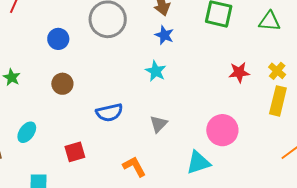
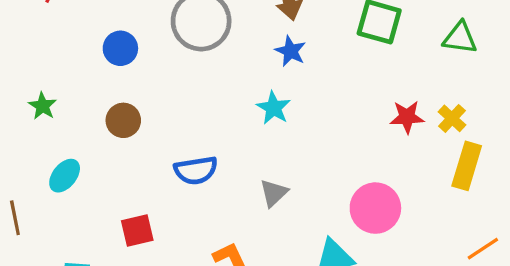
yellow cross: (277, 71) -> (452, 118), moved
cyan ellipse: (27, 132) -> (65, 176), moved

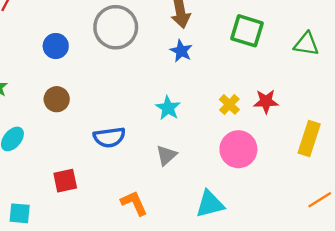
cyan star: (274, 108) -> (168, 108), moved
yellow cross: (452, 118) -> (229, 104), moved
pink circle: (375, 208) -> (238, 149), moved

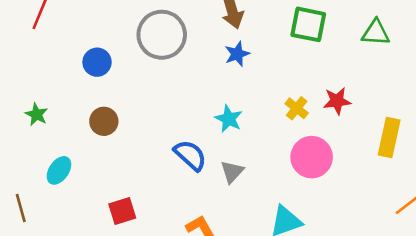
blue star: (181, 51) -> (237, 54), turned 30
blue semicircle: (109, 137) -> (190, 155), moved, turned -124

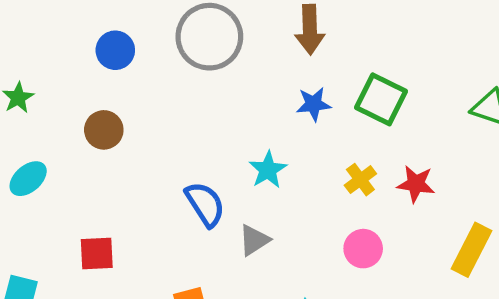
green square: (308, 24) -> (381, 99), moved
blue star: (237, 54) -> (314, 104), moved
pink circle: (312, 157) -> (363, 249), size x0.7

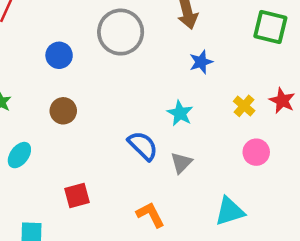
green square: (381, 99) -> (270, 27), moved
red star: (416, 184) -> (282, 101), turned 30

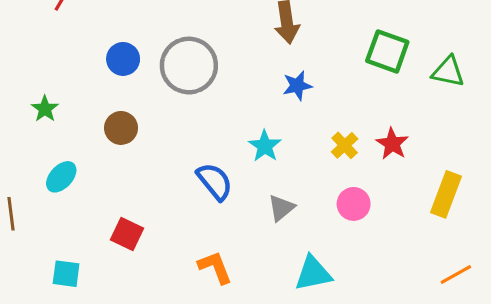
gray circle: (121, 32) -> (189, 66), moved
gray triangle: (181, 163) -> (281, 208), moved
red square: (77, 195) -> (127, 234), turned 35

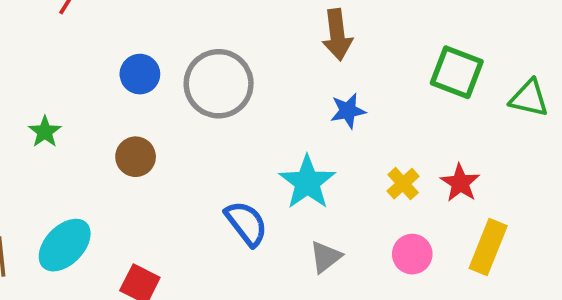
cyan star: (265, 146) -> (307, 182), size x1.4
cyan ellipse: (61, 177) -> (65, 245), moved, size x1.4
yellow rectangle: (446, 194) -> (488, 247), moved

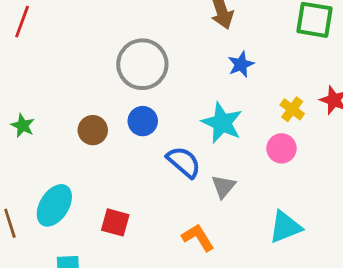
blue circle: (140, 74) -> (143, 121), moved
pink circle: (412, 254) -> (282, 148), moved
gray triangle: (326, 257) -> (223, 186), moved

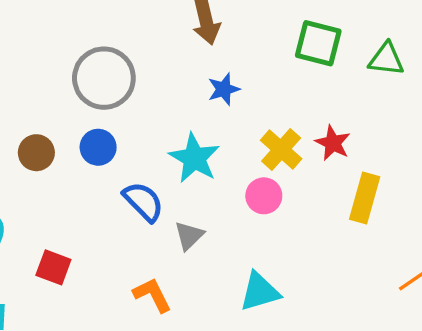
yellow cross: (292, 109) -> (281, 149), size x1.4

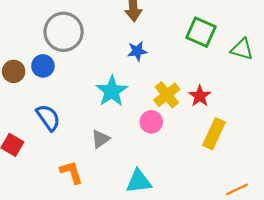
blue circle: (98, 147) -> (43, 66), moved
blue semicircle: (143, 202) -> (48, 118), moved

